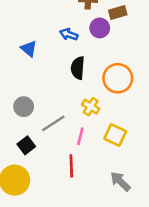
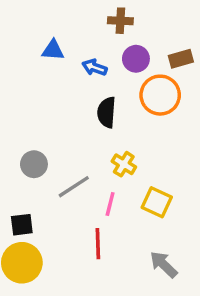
brown rectangle: (118, 12) -> (181, 59), moved
blue triangle: (29, 49) -> (53, 50), moved, turned -36
orange circle: (118, 78) -> (160, 95), moved
black square: (26, 145) -> (22, 225), moved, turned 30

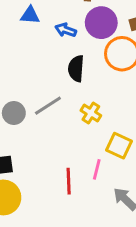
purple circle: (136, 59) -> (101, 23), size x1.4
gray line: (74, 187) -> (48, 106), moved
pink line: (110, 204) -> (97, 169), moved

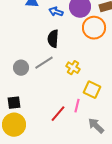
black semicircle: (76, 69) -> (53, 39), moved
red line: (69, 181) -> (58, 114), turned 42

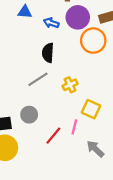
gray circle: (21, 68) -> (29, 115), moved
yellow cross: (73, 68) -> (70, 85), turned 32

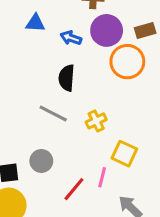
gray line: (38, 79) -> (53, 114), turned 60

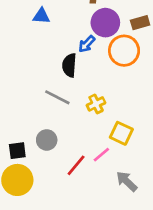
blue arrow: (71, 38) -> (87, 44), moved, turned -66
pink line: (102, 177) -> (101, 155), turned 36

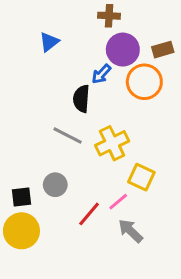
blue triangle: (41, 16) -> (49, 42), turned -42
yellow cross: (96, 104) -> (112, 143), size x1.5
gray arrow: (127, 181) -> (131, 231), moved

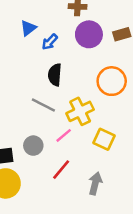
blue arrow: (101, 74) -> (50, 42), moved
orange circle: (144, 82) -> (112, 81), moved
pink line: (118, 202) -> (64, 135), moved
gray arrow: (131, 231) -> (95, 183), turned 60

